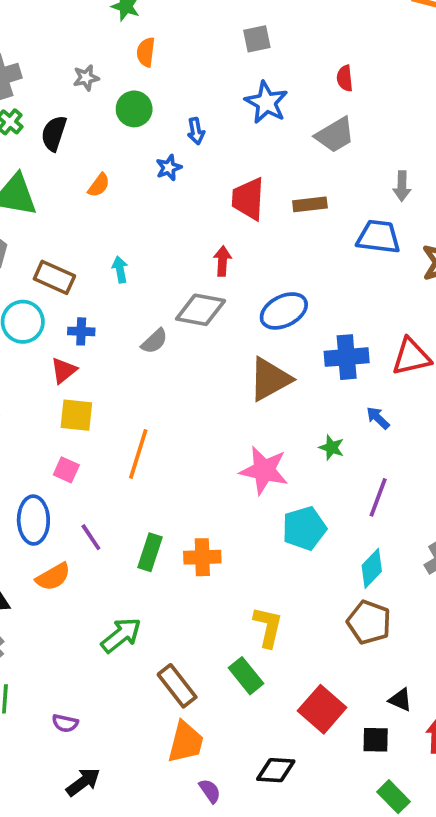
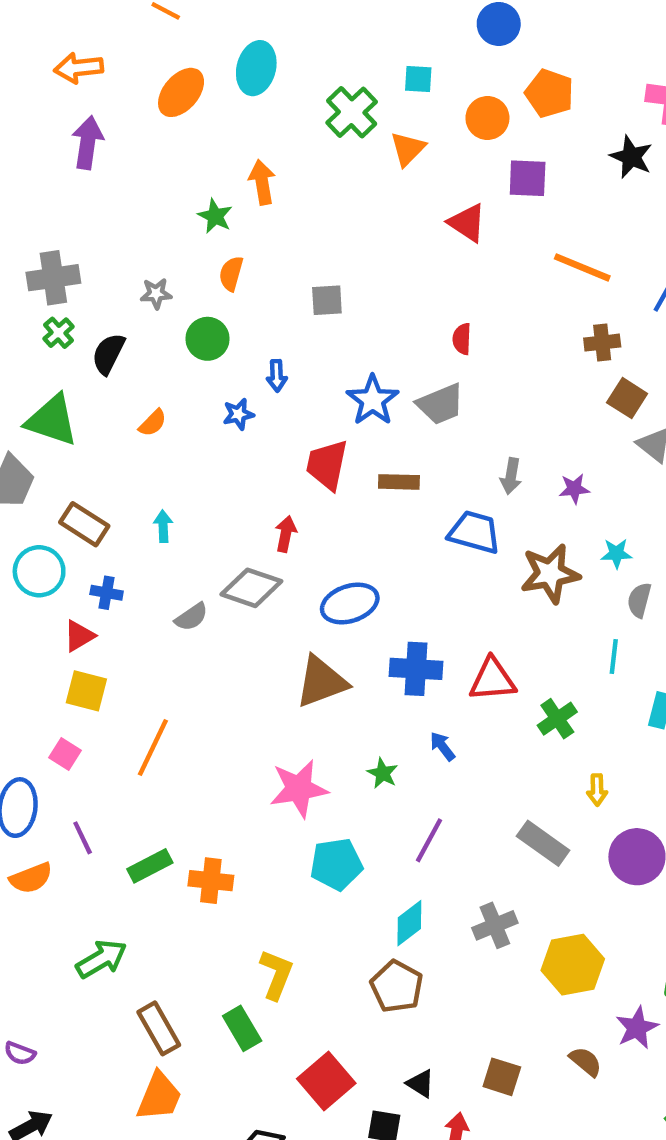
gray square: (257, 39) -> (327, 300), moved
blue star: (266, 102) -> (373, 400), moved
pink star: (264, 470) -> (299, 789), turned -30
green rectangle: (150, 552) -> (150, 866), turned 36

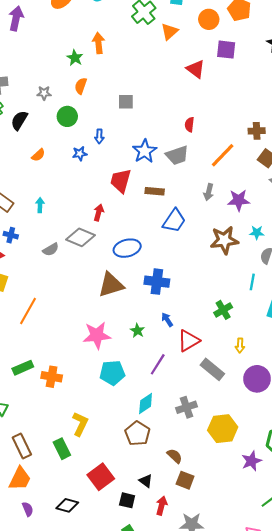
orange line: (582, 267) -> (223, 155), moved, turned -72
purple star: (574, 489) -> (239, 200), size x1.5
blue trapezoid: (474, 532) -> (174, 221), moved, turned 105
red triangle: (492, 680) -> (188, 341), moved, turned -30
brown semicircle: (586, 1062) -> (175, 456), moved

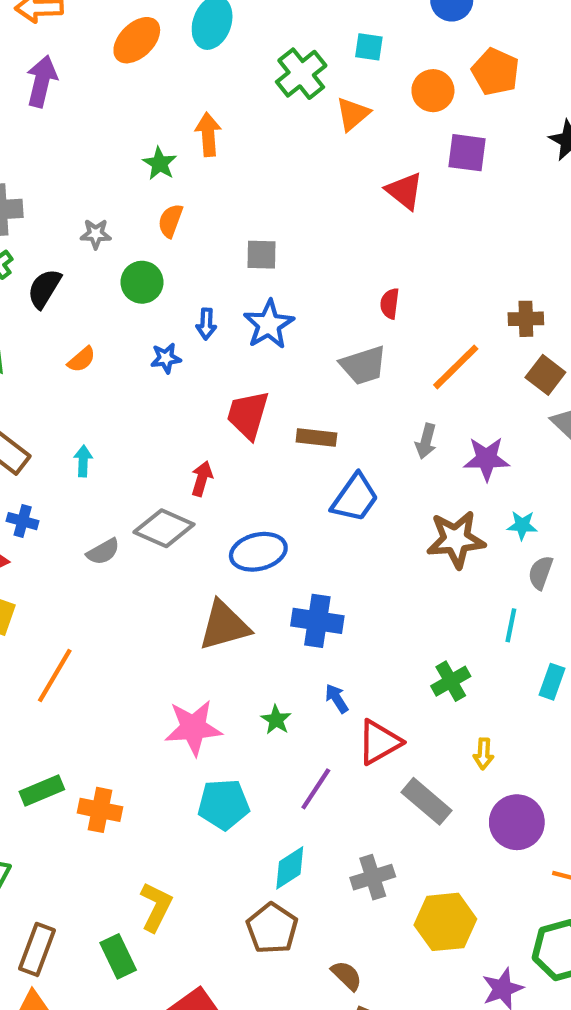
blue star: (145, 151) -> (269, 324), moved
brown rectangle: (22, 446) -> (37, 949), turned 45

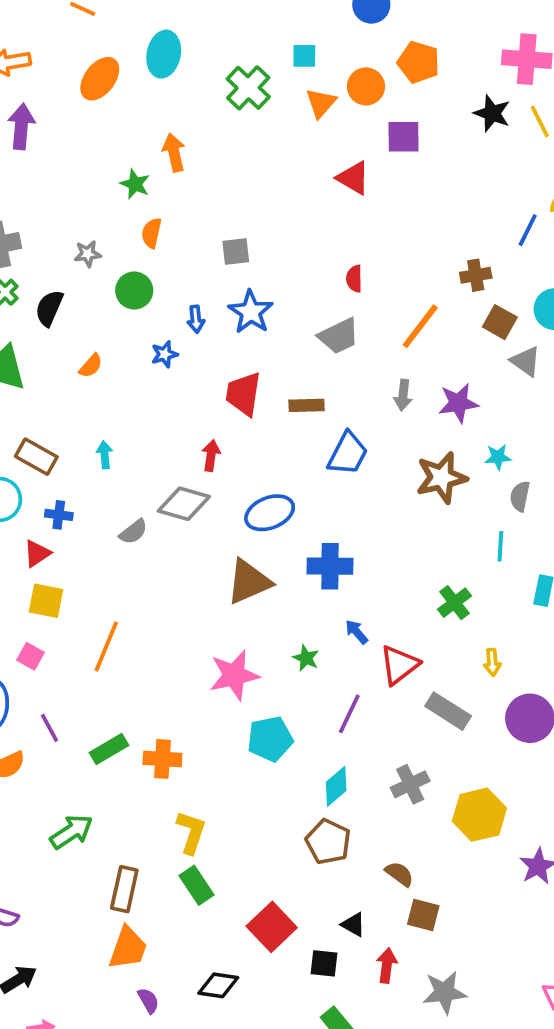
orange triangle: (353, 114) -> (321, 103), moved
yellow L-shape: (156, 907) -> (191, 832), moved

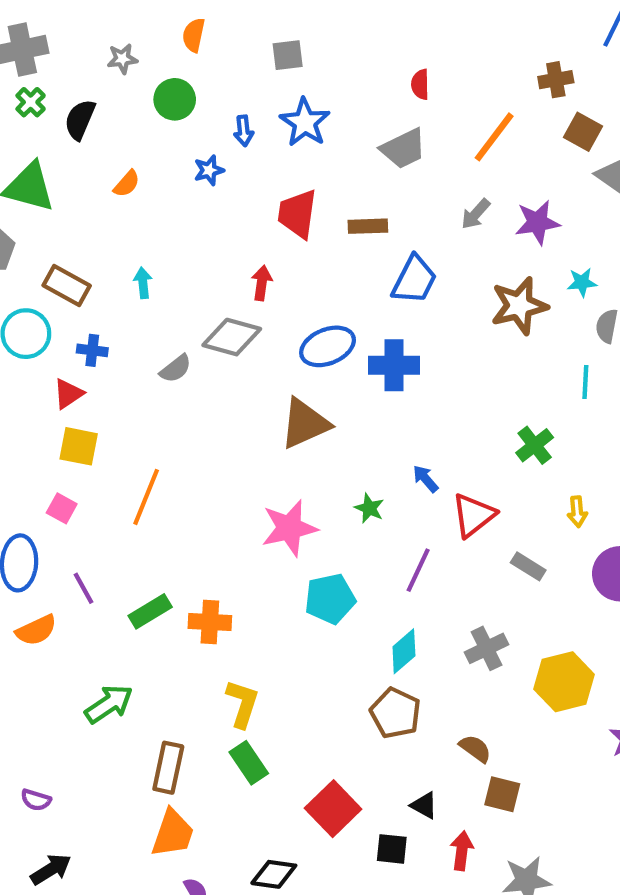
gray arrow: (403, 395) -> (476, 214), turned 36
blue cross: (330, 566) -> (394, 365), moved
gray rectangle: (448, 711) -> (528, 566), size x0.7

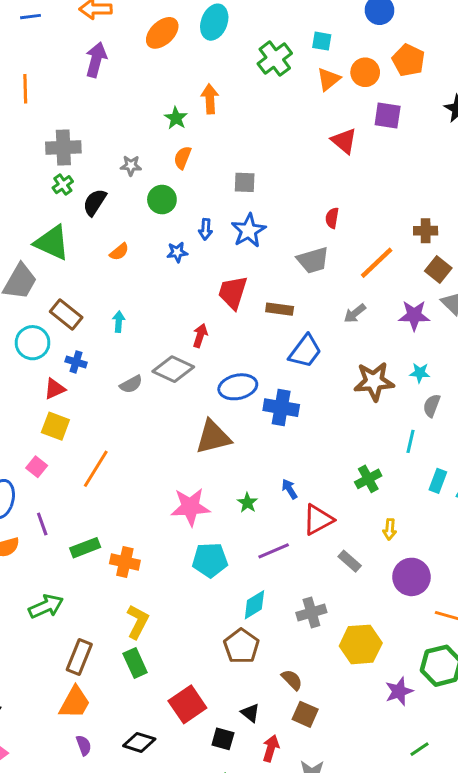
purple star: (537, 222) -> (414, 315), moved
purple line: (418, 570) -> (274, 551), turned 32

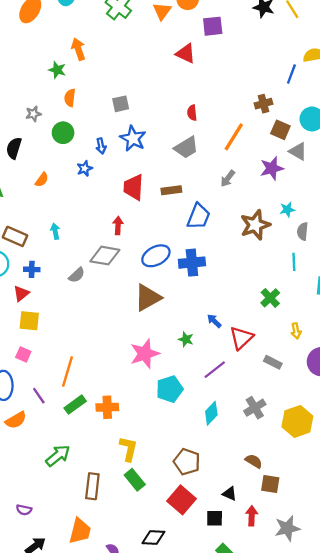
orange line: (96, 469) -> (68, 372), moved
brown pentagon: (241, 646) -> (187, 462), moved
orange trapezoid: (75, 702) -> (80, 531), moved

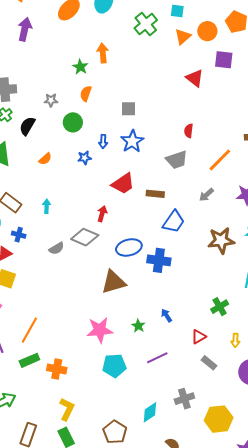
red trapezoid: (134, 187) -> (123, 184), turned -140
red triangle: (241, 338) -> (199, 337), moved, size x0.7
cyan diamond: (211, 413) -> (150, 412), moved

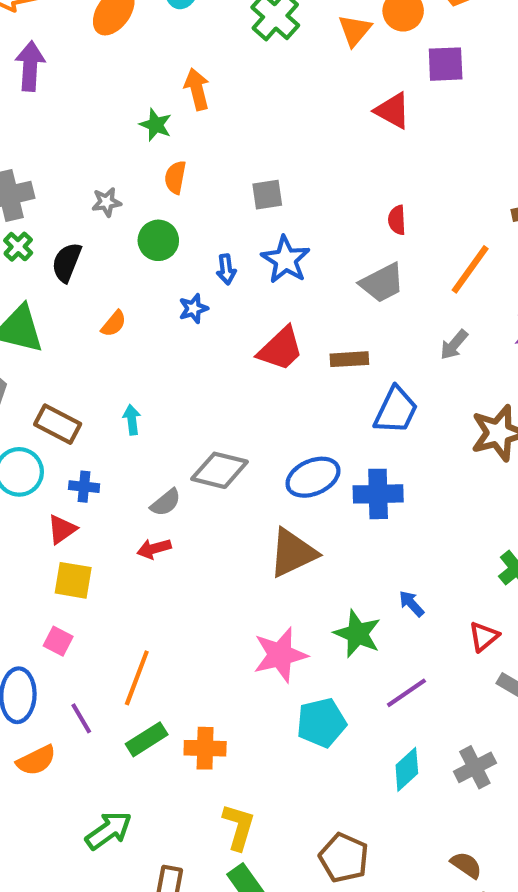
red arrow: (102, 214) -> (154, 549), moved, turned -112
green star: (138, 326) -> (357, 634), size x1.6
cyan diamond: (150, 412) -> (407, 769), moved

